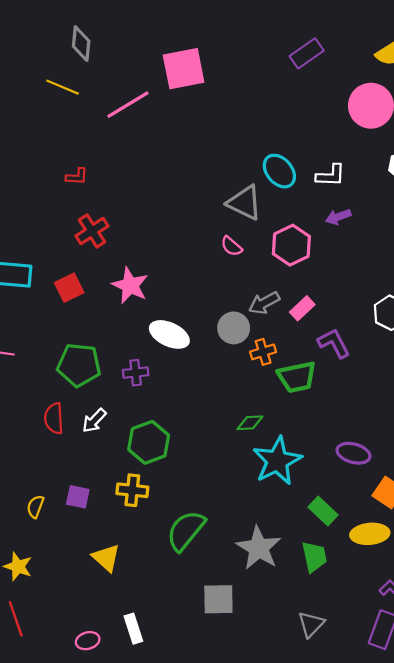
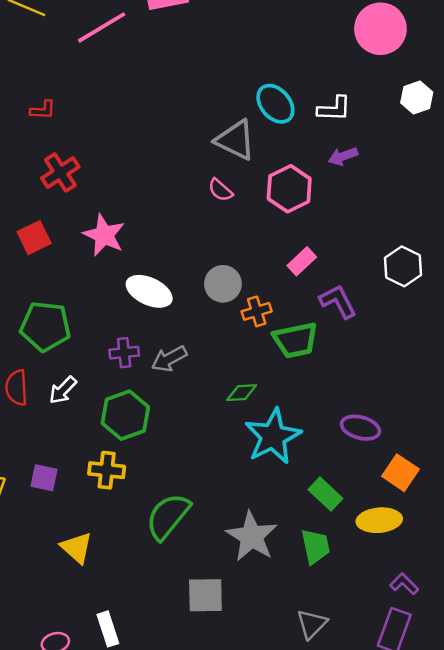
gray arrow: (264, 303) -> (169, 359), moved
purple cross: (136, 373) -> (124, 353), moved

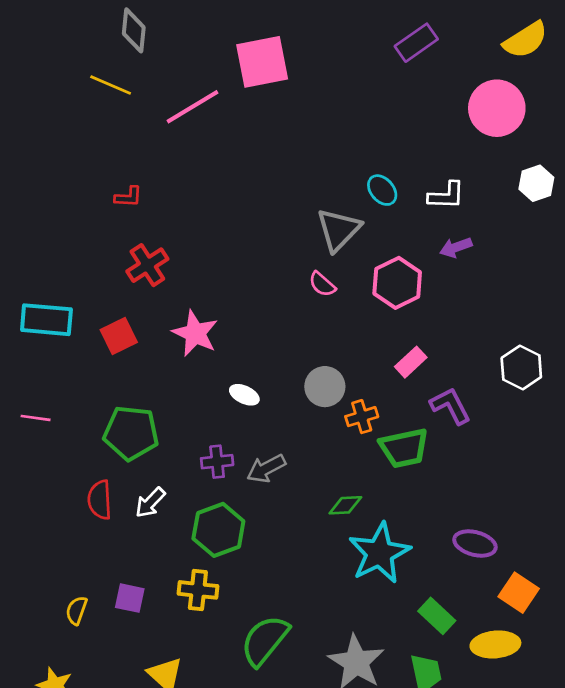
cyan ellipse: (275, 104) -> (382, 190), size x0.7
gray triangle: (235, 140) -> (339, 230), turned 48
white ellipse: (149, 291) -> (244, 395), size x0.6

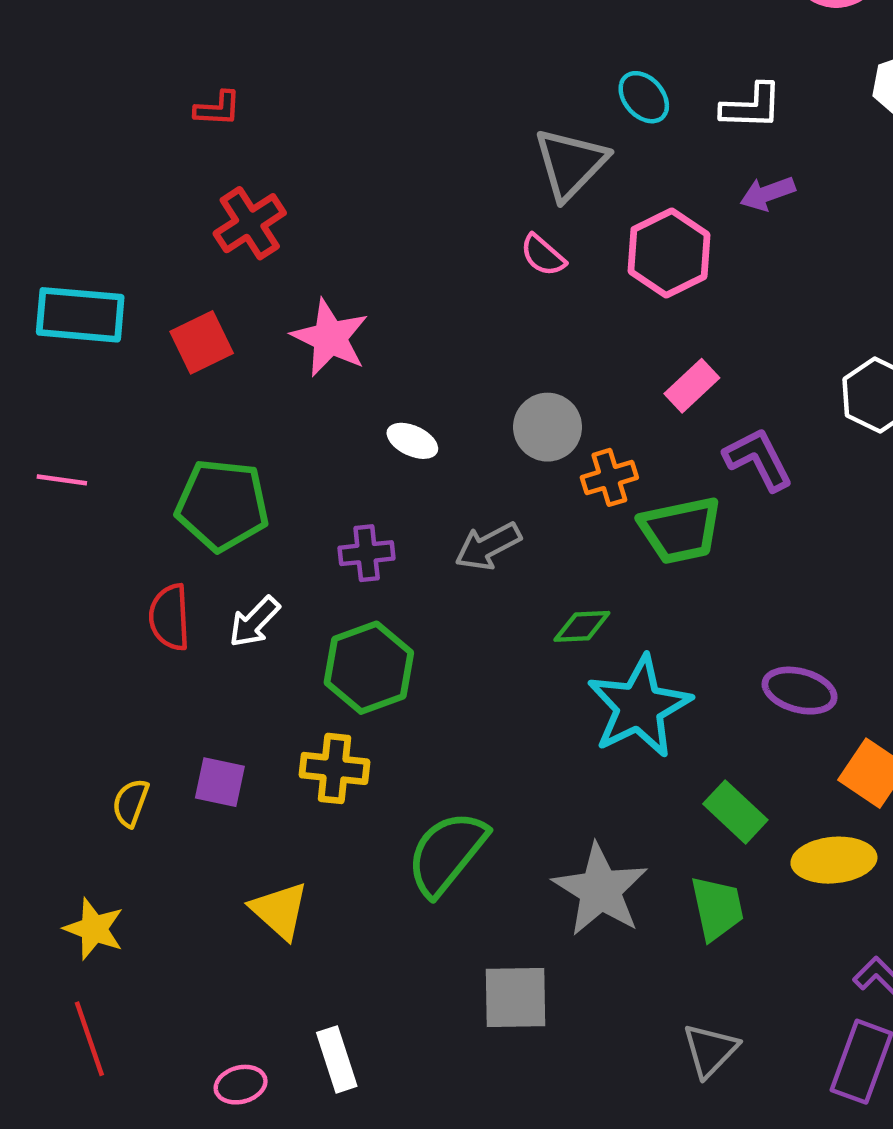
gray arrow: (266, 468) -> (488, 546), moved

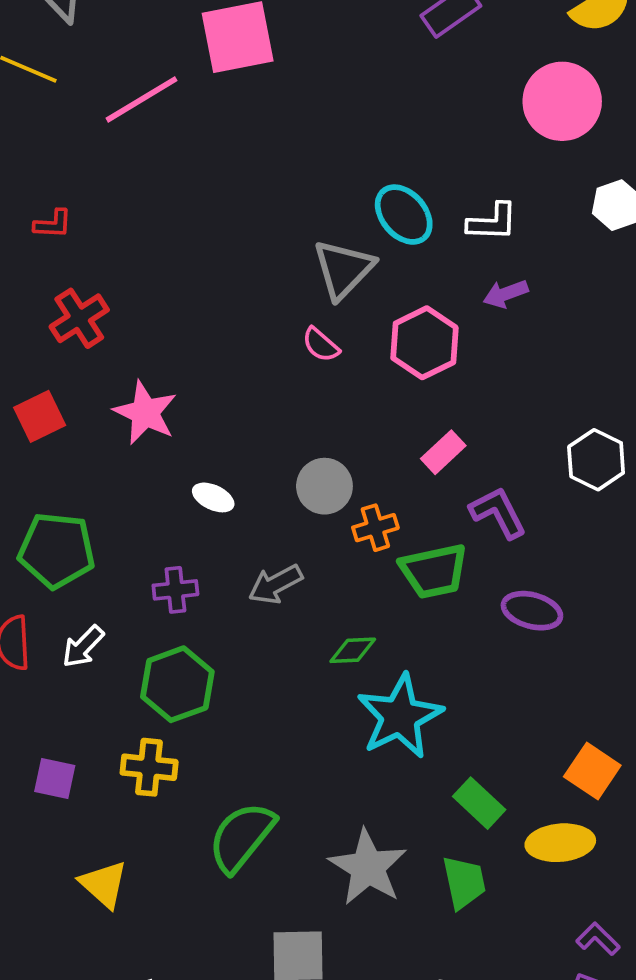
cyan ellipse: (644, 97) -> (404, 215), size x1.4
purple ellipse: (800, 691) -> (532, 611), moved

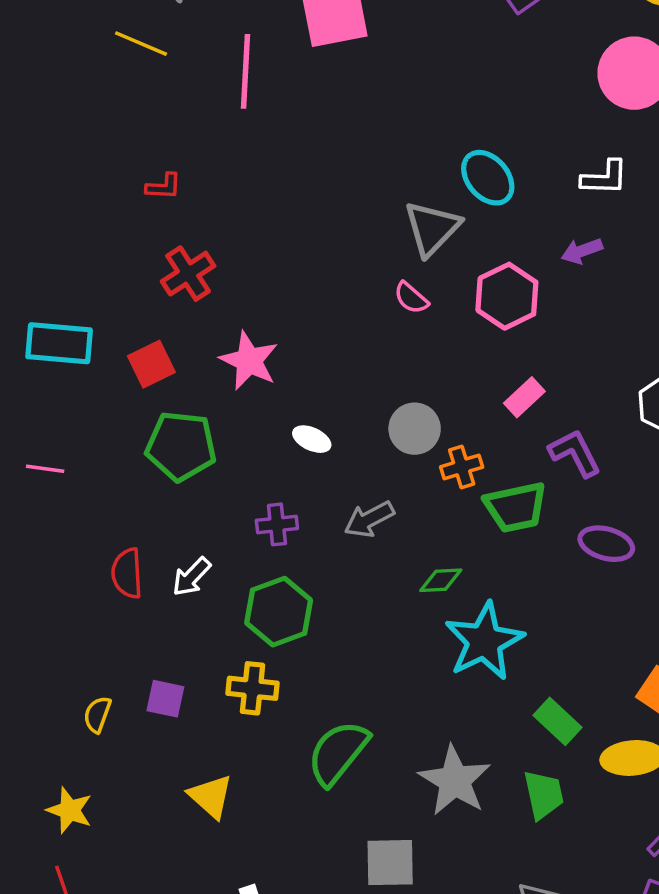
pink line: (141, 99) -> (246, 71), turned -56
white L-shape: (492, 222) -> (605, 178), moved
green pentagon: (57, 550) -> (181, 446), moved

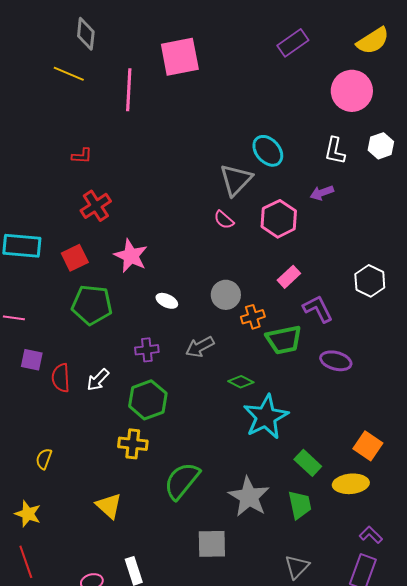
white L-shape: (605, 178) -> (335, 151), turned 100
green diamond: (441, 580) -> (241, 382), turned 30
purple square: (165, 699) -> (32, 360), moved

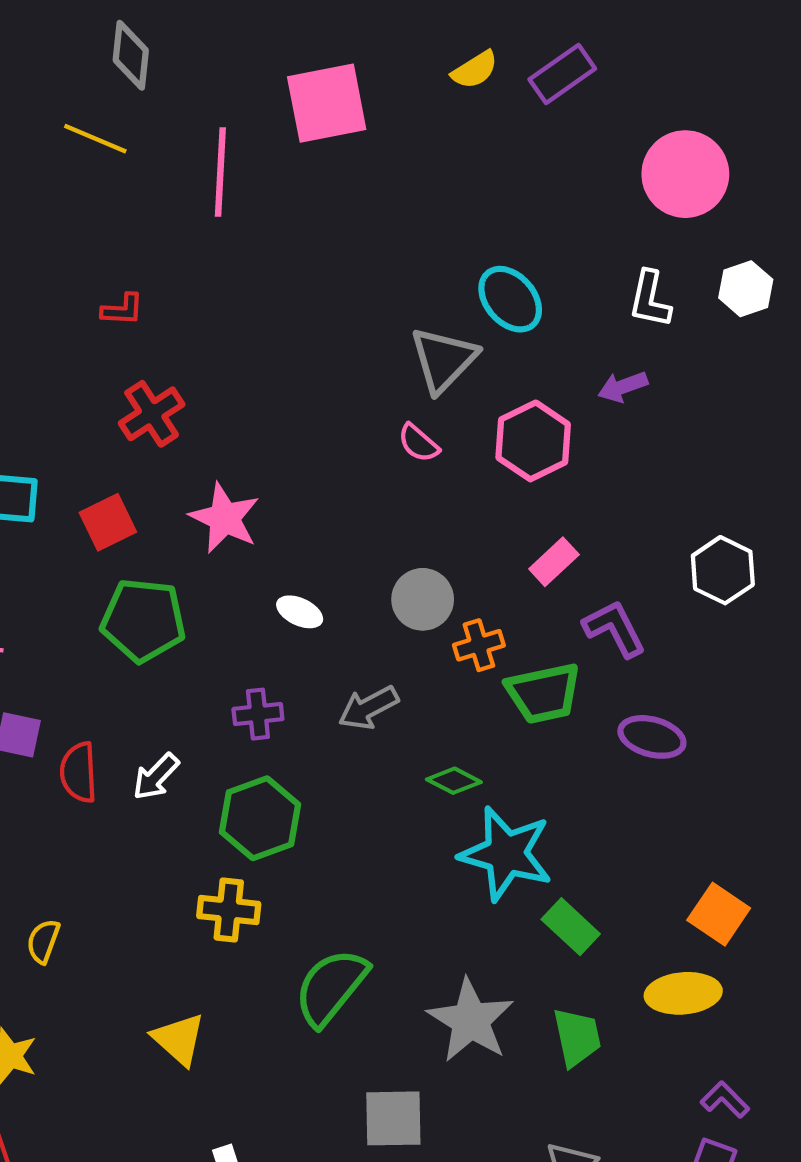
yellow semicircle: (373, 41) -> (475, 70), moved, size x0.7
cyan star: (266, 417) -> (506, 854), turned -30
green rectangle: (308, 463) -> (571, 927), moved

